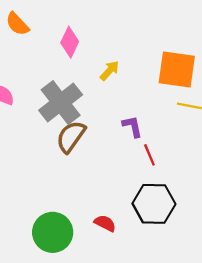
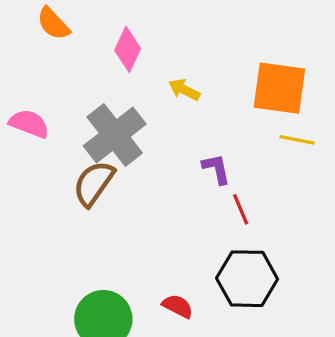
yellow arrow: (110, 71) -> (184, 90), turned -105
brown semicircle: (71, 137) -> (94, 183), moved

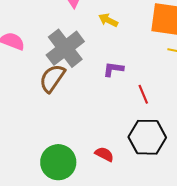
purple L-shape: (216, 169) -> (113, 69), moved, turned -70

